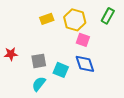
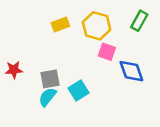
blue diamond: (85, 64) -> (131, 71), moved
cyan square: (61, 70) -> (78, 91), turned 35
cyan semicircle: (39, 84) -> (47, 97), moved

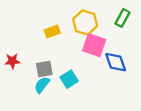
yellow rectangle: (60, 25) -> (52, 32), moved
pink square: (107, 52) -> (94, 45), size x1.5

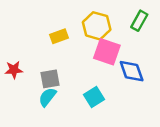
cyan square: (69, 79) -> (94, 97), moved

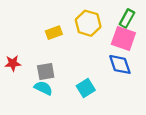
pink square: (107, 52) -> (123, 39), moved
cyan semicircle: (47, 97) -> (43, 88), turned 78

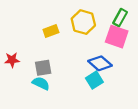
blue diamond: (120, 64) -> (100, 63), moved, turned -30
cyan square: (86, 88) -> (94, 80), moved

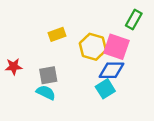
yellow hexagon: (83, 22) -> (93, 47), moved
pink square: (117, 37) -> (116, 47), moved
blue diamond: (100, 63) -> (111, 70), turned -40

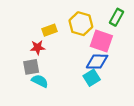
yellow hexagon: (93, 47) -> (81, 24), moved
red star: (14, 67) -> (38, 47), moved
gray square: (48, 75) -> (31, 67), moved

